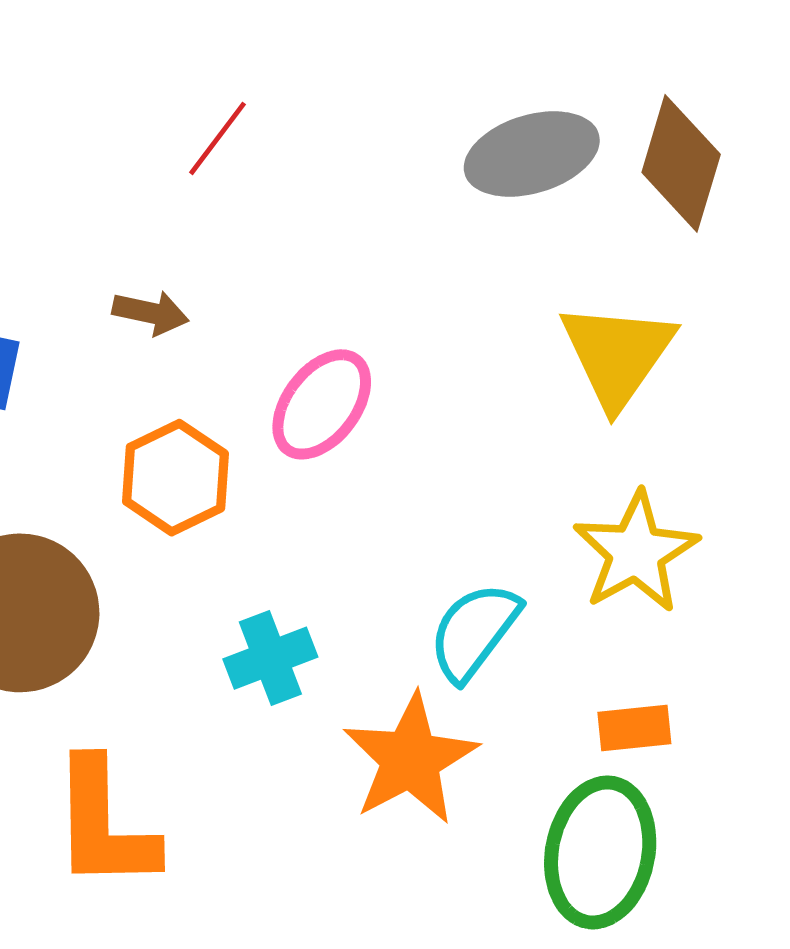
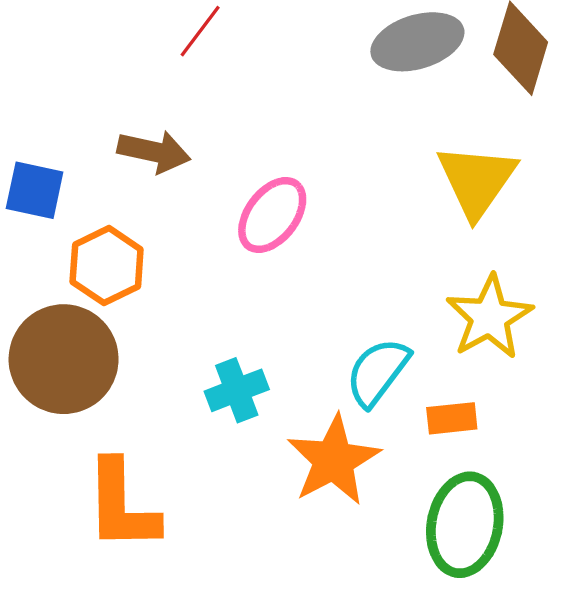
brown arrow: (151, 313) -> (154, 152), size x1.4
orange hexagon: (175, 478) -> (107, 266), moved
orange rectangle: (634, 728) -> (452, 418), moved

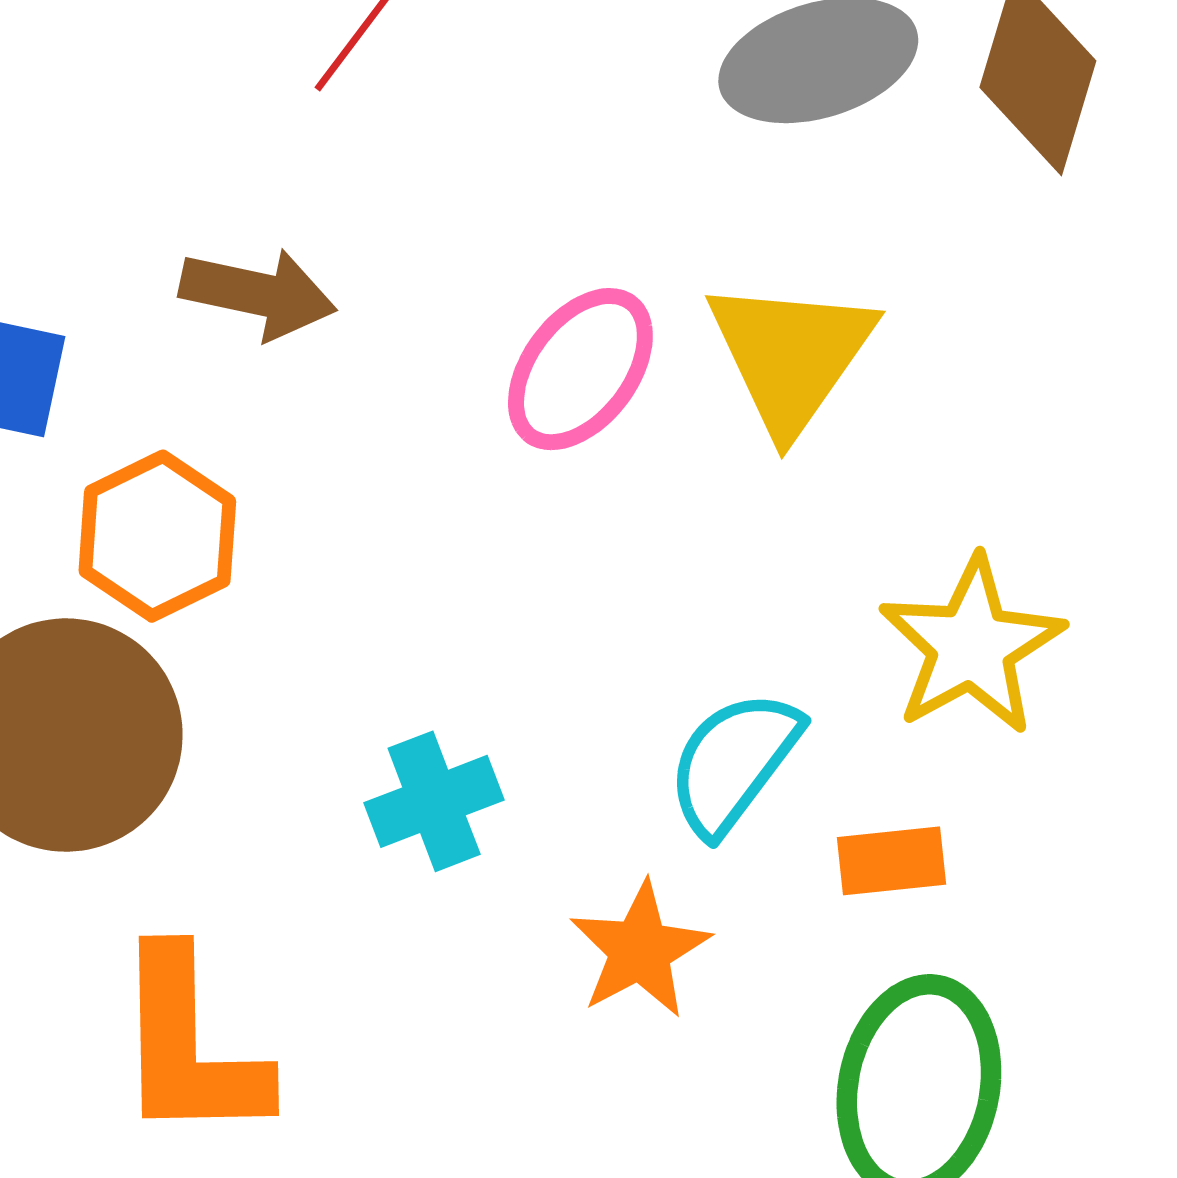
yellow triangle: (477, 181) -> (791, 355), moved
pink ellipse: (272, 215) -> (580, 369), moved
orange star: (334, 460) -> (640, 950), size x0.7

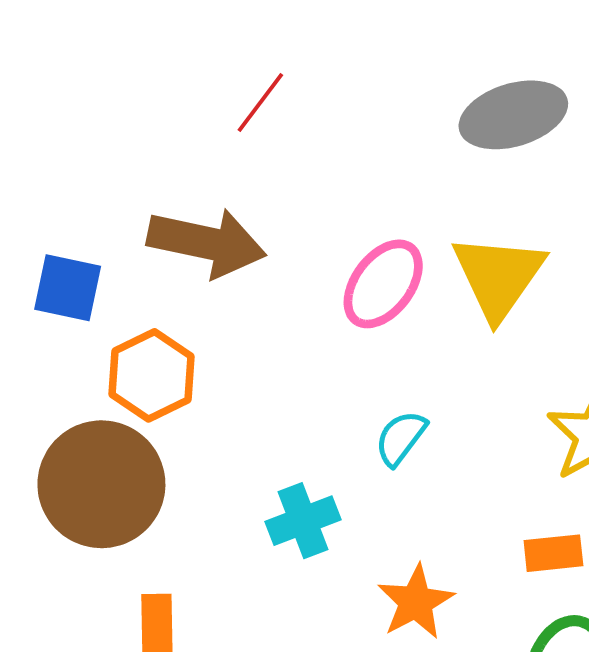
brown arrow: (258, 294) -> (207, 243), size x1.4
cyan semicircle: (734, 762) -> (401, 438), moved, size x0.7

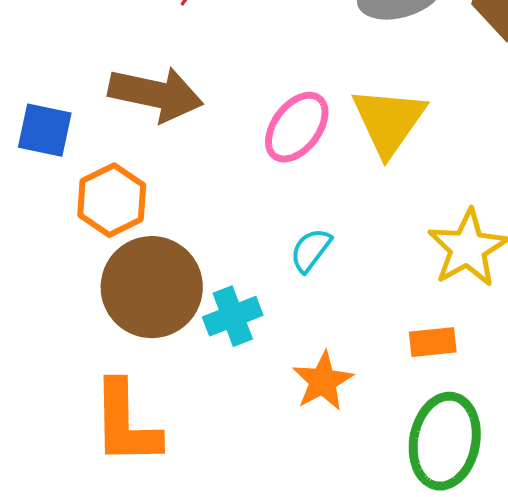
brown circle: (101, 484) -> (152, 287), moved

